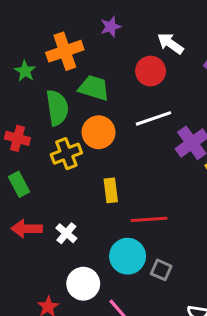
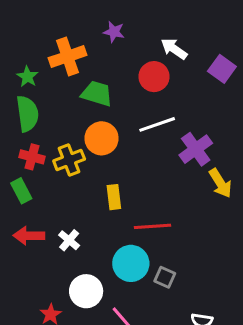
purple star: (111, 27) -> (114, 32), turned 30
green semicircle: (57, 108) -> (27, 114), moved
red cross: (17, 138) -> (32, 157), moved

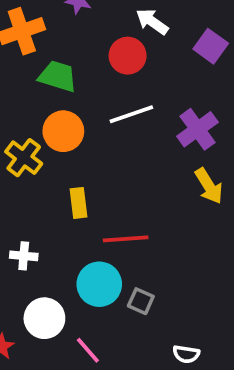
purple cross: (196, 149) -> (197, 129), moved
yellow cross: (69, 160) -> (24, 158), turned -32
white cross: (69, 240) -> (24, 256), turned -35

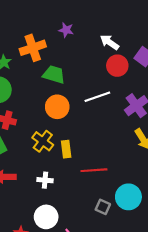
red circle: (128, 56) -> (117, 66), moved
yellow cross: (24, 158) -> (43, 141), moved
white cross: (24, 256) -> (45, 180), moved
cyan circle: (99, 284) -> (128, 197), moved

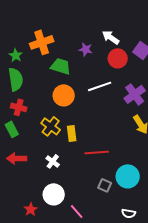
purple star: (66, 30) -> (86, 49), moved
white cross: (45, 180) -> (53, 161), turned 32

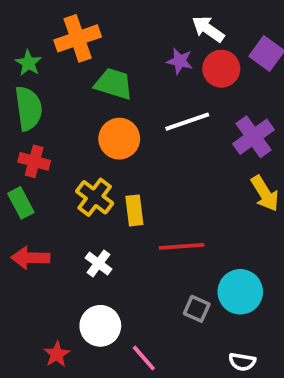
purple star: (86, 49) -> (180, 61), moved

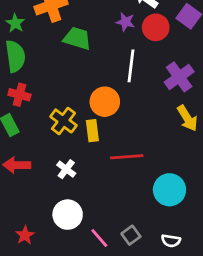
white line: (187, 122) -> (131, 66), turned -64
orange circle: (119, 139) -> (105, 102), moved
gray square: (197, 309) -> (131, 235), moved, turned 30
red star: (57, 354) -> (25, 235), moved

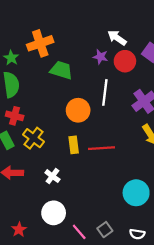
orange circle: (105, 102) -> (78, 110), moved
yellow cross: (63, 121) -> (33, 138), moved
red line: (127, 157) -> (102, 148), moved

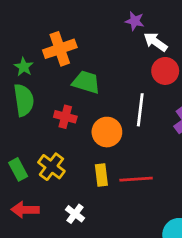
purple star: (100, 57) -> (135, 21), moved
red cross: (15, 116) -> (65, 117), moved

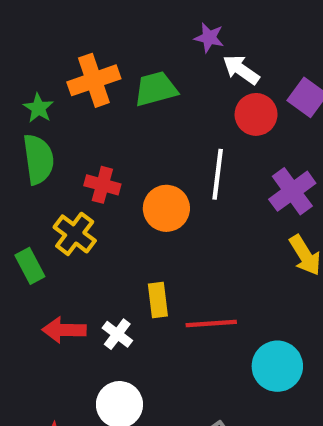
green trapezoid: (86, 82) -> (156, 89), moved, turned -32
yellow cross: (51, 167) -> (75, 234), moved
yellow rectangle: (101, 175) -> (158, 300), moved
red line: (136, 179) -> (211, 324), moved
red arrow: (25, 210) -> (64, 330), moved

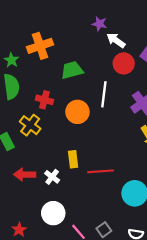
green trapezoid: (156, 89) -> (72, 70), moved

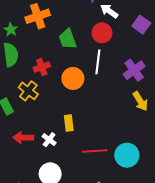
red circle: (124, 63) -> (102, 33), moved
green trapezoid: (72, 70) -> (68, 39), turned -95
red cross: (44, 100) -> (42, 67), turned -35
red line: (101, 171) -> (95, 151), moved

